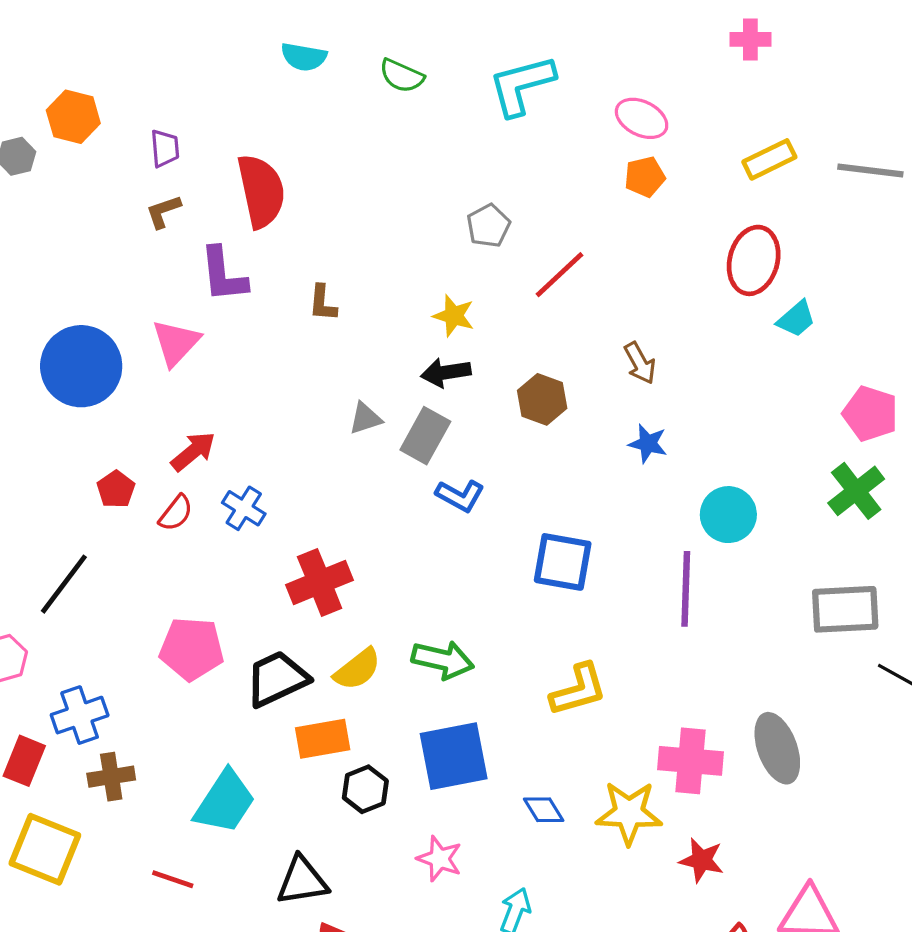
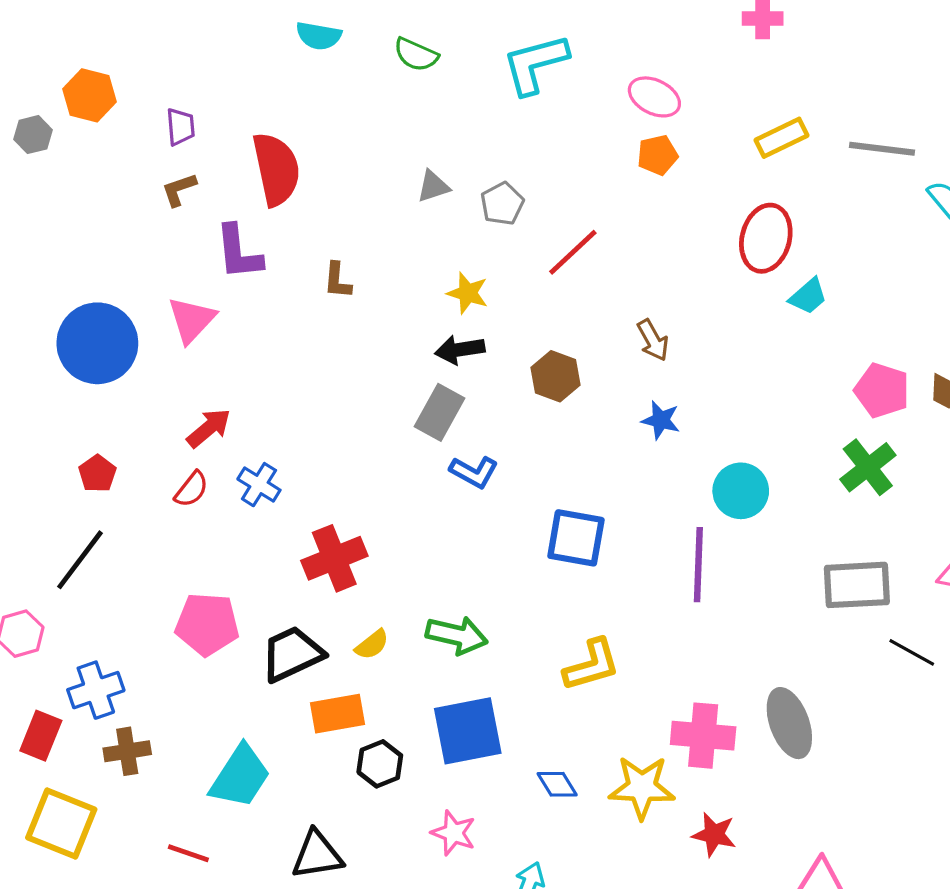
gray triangle: (365, 418) -> (433, 186), moved
red pentagon: (116, 489) -> (97, 474), moved
yellow semicircle: (357, 669) -> (372, 645), size x0.7

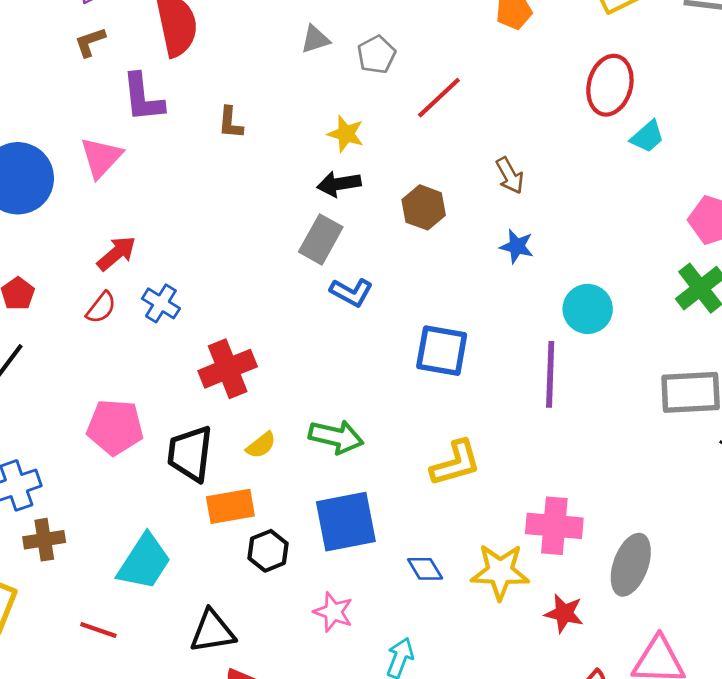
black trapezoid: (292, 654) -> (190, 454), turned -58
gray ellipse: (789, 723) -> (631, 565), moved, turned 40

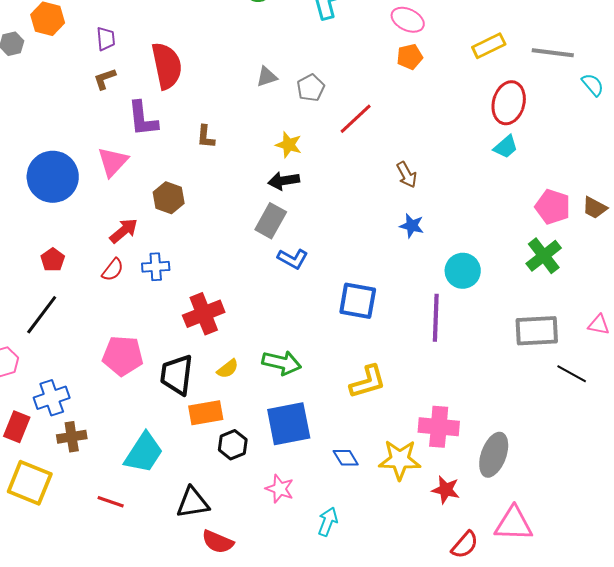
red ellipse: (610, 85) -> (509, 103), moved
brown hexagon: (424, 207) -> (169, 198), moved
blue cross: (161, 303) -> (156, 267), turned -36

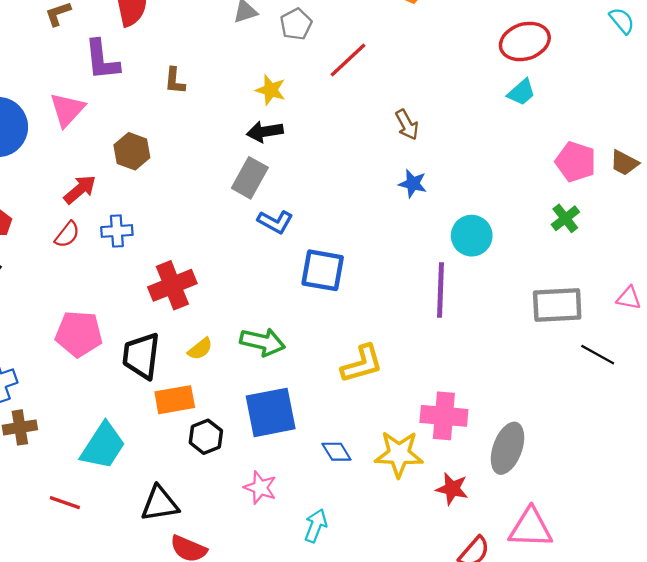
red ellipse: (509, 103) -> (525, 41), turned 57
green cross: (544, 256) -> (565, 218), size x0.7
blue square: (358, 301) -> (323, 270), moved

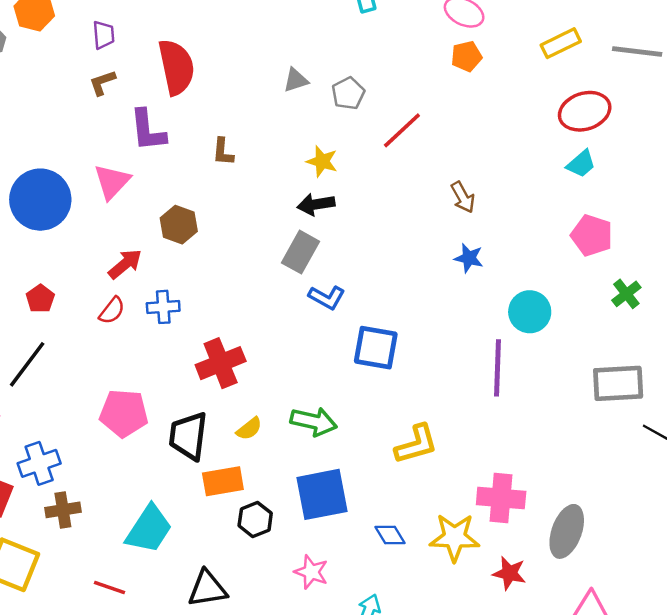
pink pentagon: (576, 162) -> (592, 235), moved

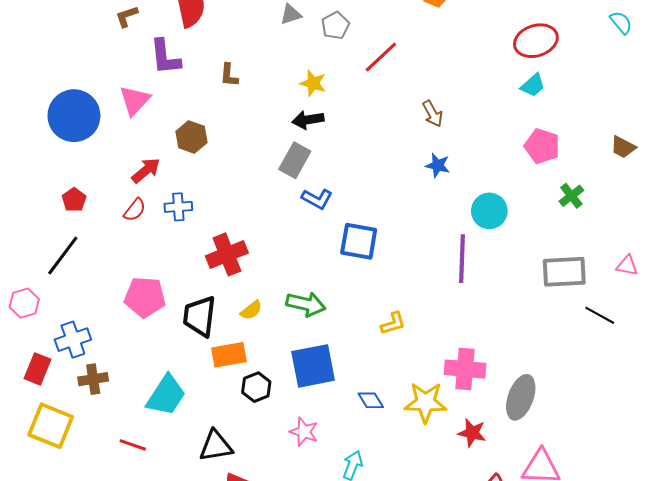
yellow L-shape: (416, 444) -> (393, 323), size x0.7

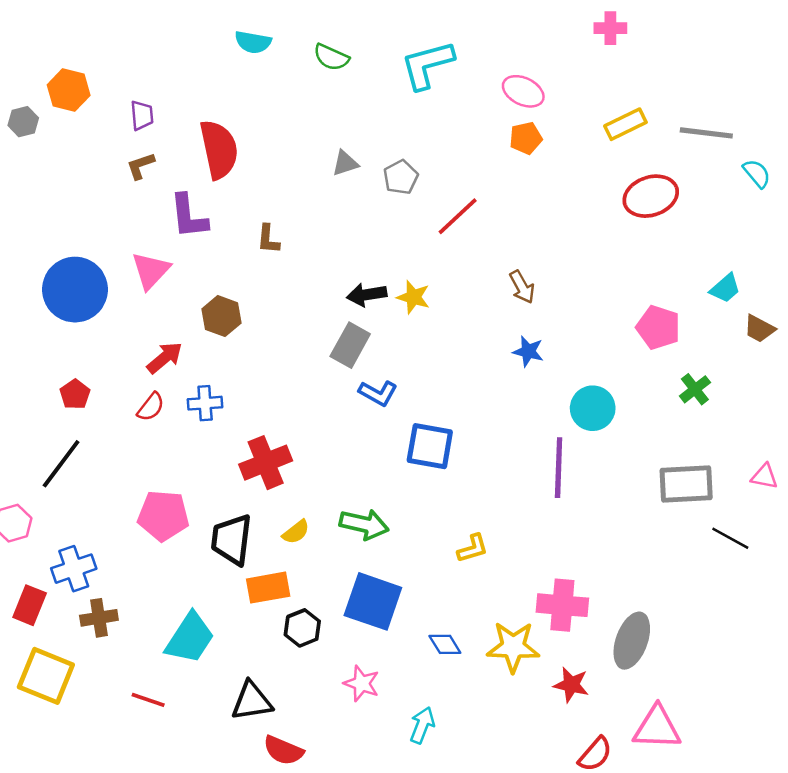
yellow star: (313, 83) -> (413, 297), moved
cyan trapezoid: (533, 85) -> (725, 288), moved
blue square: (313, 366) -> (373, 601), turned 30

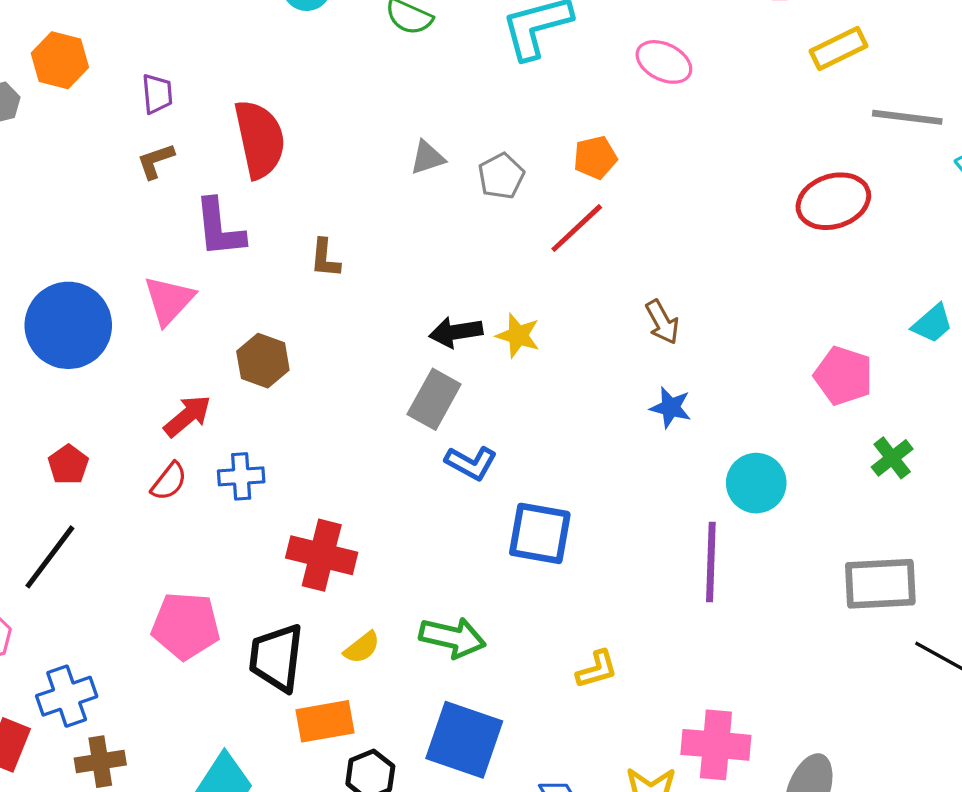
yellow rectangle: (625, 124) -> (838, 49), moved
orange pentagon: (526, 138) -> (595, 158), moved
red cross: (266, 463) -> (322, 555), turned 36

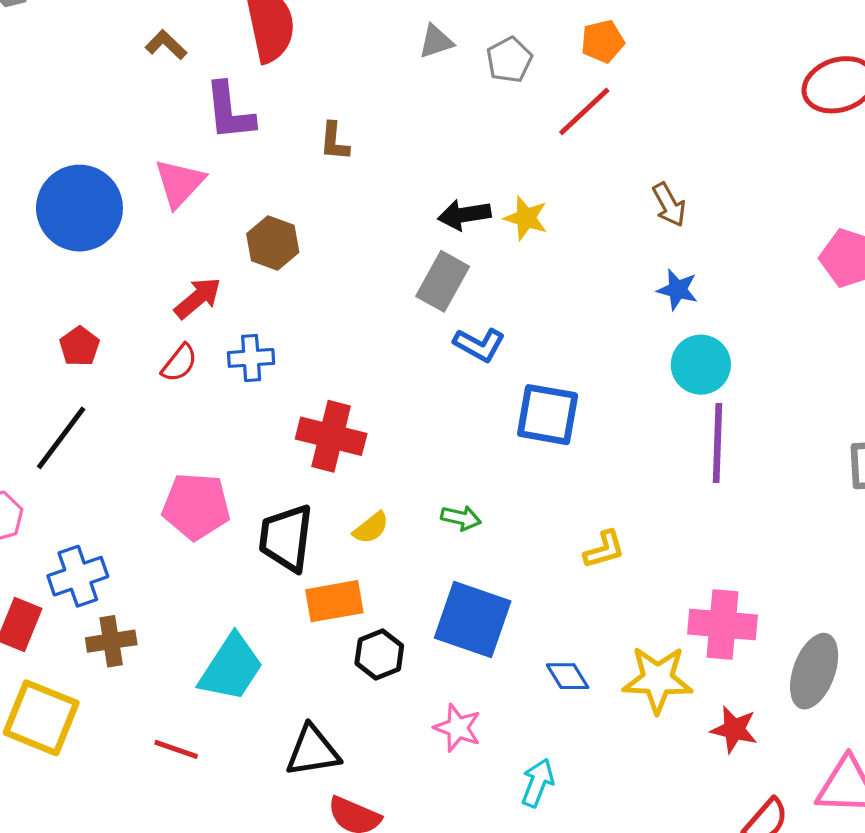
brown L-shape: (156, 161) -> (166, 45), turned 63
cyan circle: (756, 483) -> (701, 365), moved
green arrow: (453, 637) -> (461, 518), size x0.6

